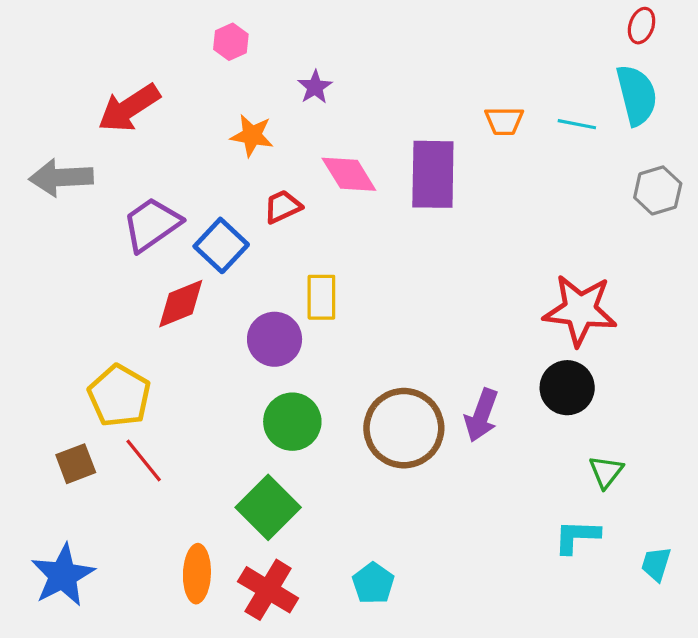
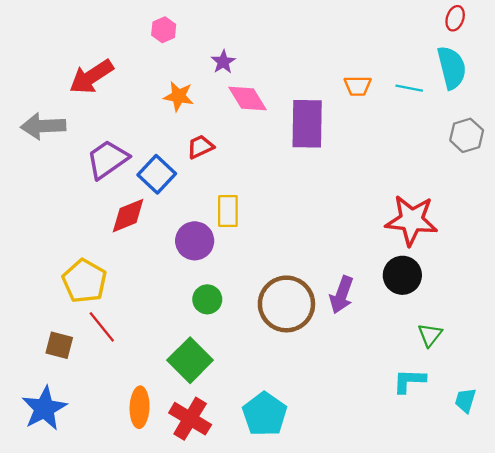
pink diamond: (349, 174) -> (247, 99), moved
green circle: (292, 422) -> (207, 299), size x0.7
brown square: (76, 464) -> (59, 345), moved, turned 36
cyan pentagon: (373, 583) -> (265, 414), size x1.5

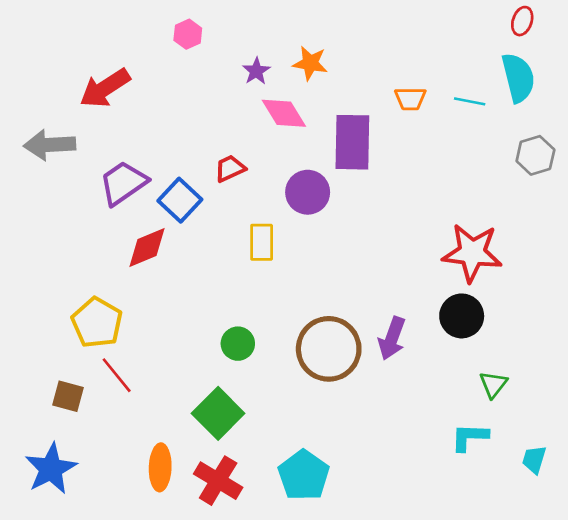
orange star: (179, 96) -> (310, 63), moved
purple circle: (195, 241) -> (308, 192), moved

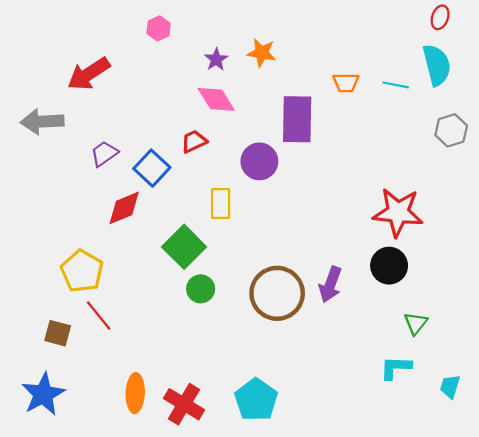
pink diamond: (284, 113) -> (216, 99), moved
purple trapezoid: (123, 183) -> (104, 154), size x0.7
green square: (218, 413) -> (184, 247), moved

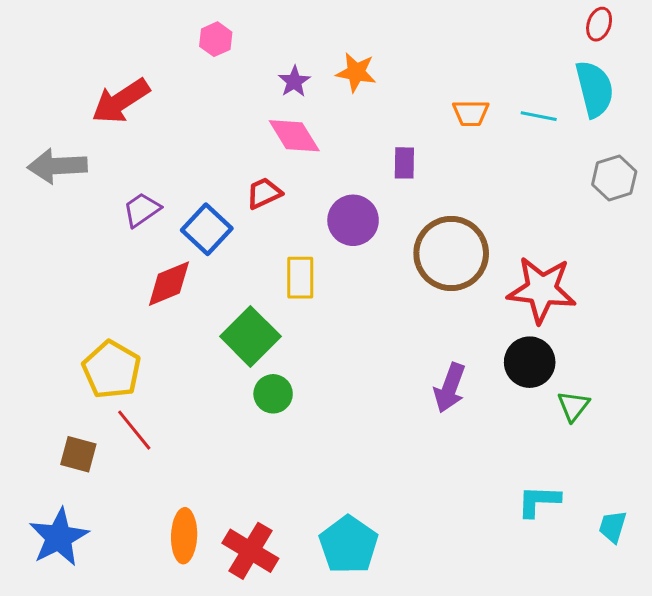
purple rectangle: (297, 119) -> (404, 163), size x0.5
brown circle: (277, 293) -> (451, 253), moved
green triangle: (416, 323) -> (573, 406), moved

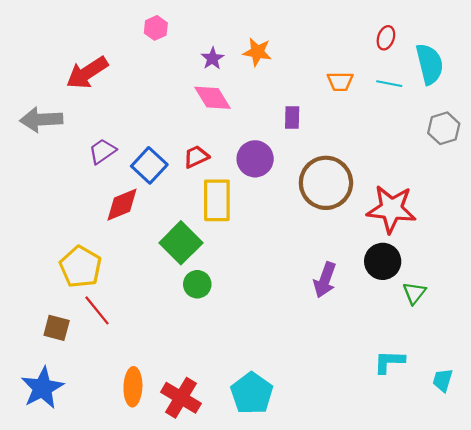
red ellipse: (599, 24) -> (386, 38), moved
red trapezoid: (264, 193) -> (196, 157), moved
yellow rectangle: (300, 278) -> (217, 200), size x1.4

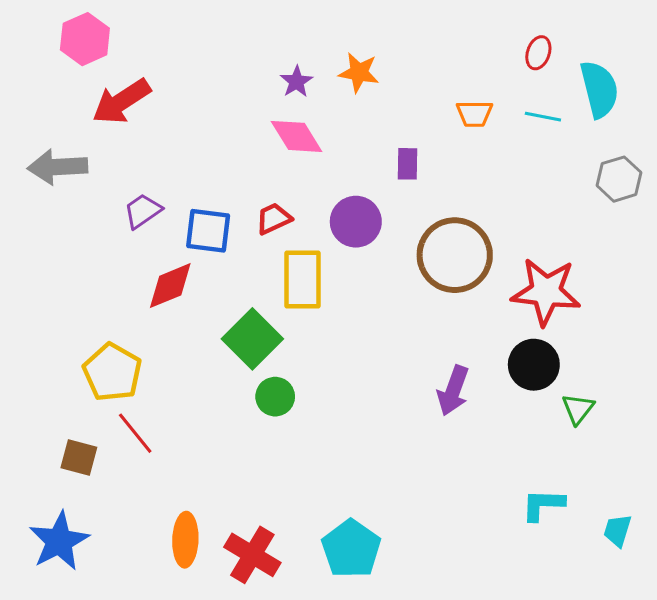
pink hexagon: (156, 28) -> (85, 39), moved, size x1.5
blue square: (149, 165) -> (208, 231), turned -36

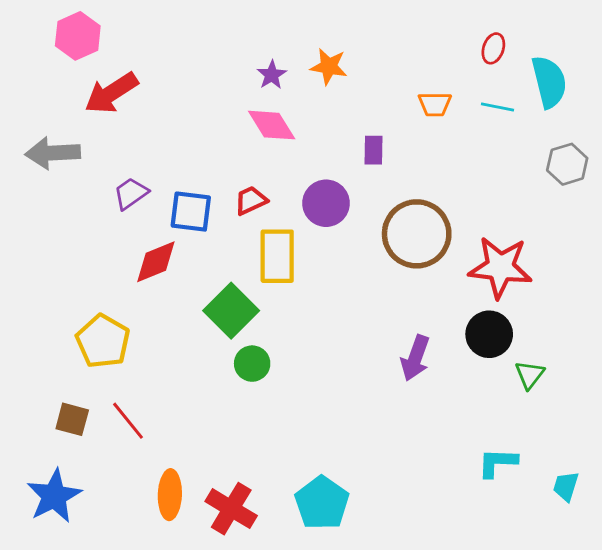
red line: (135, 433) -> (128, 421), moved

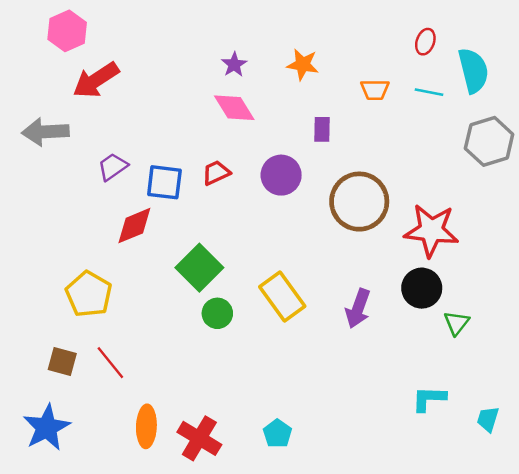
orange star: (329, 67) -> (303, 64), moved
gray hexagon: (567, 164) -> (489, 141), size x1.4
yellow rectangle: (277, 256) -> (282, 297), moved, turned -36
cyan pentagon: (322, 503) -> (277, 434), size x0.6

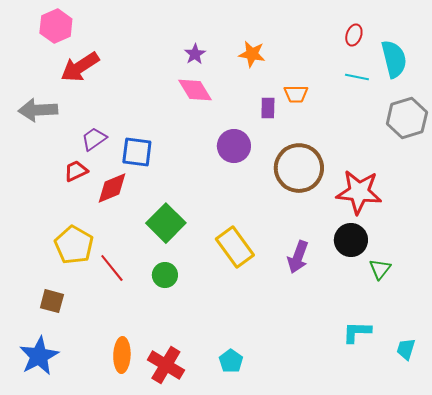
orange trapezoid: (375, 90) -> (296, 94), moved
red trapezoid: (216, 173) -> (76, 171), moved
green circle: (217, 313) -> (165, 275), moved
red line: (110, 363) -> (112, 268), moved

